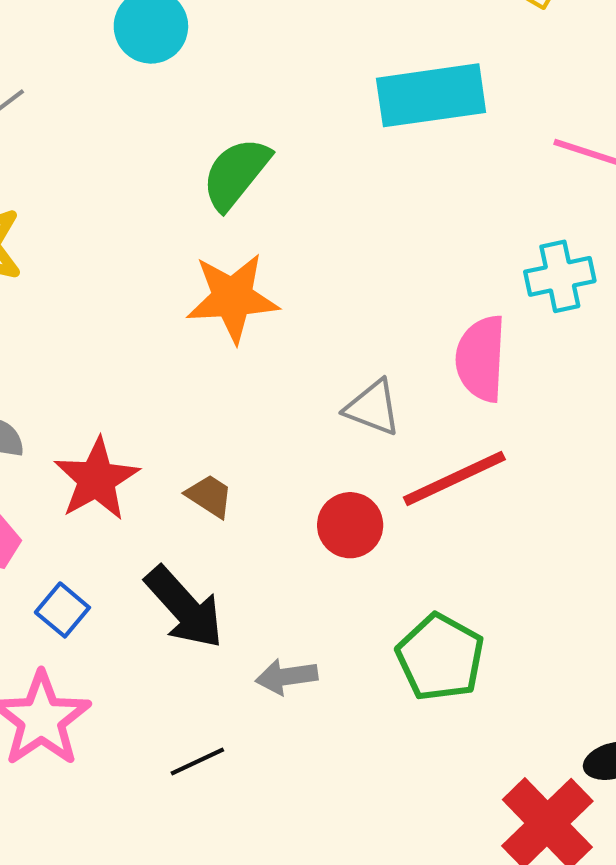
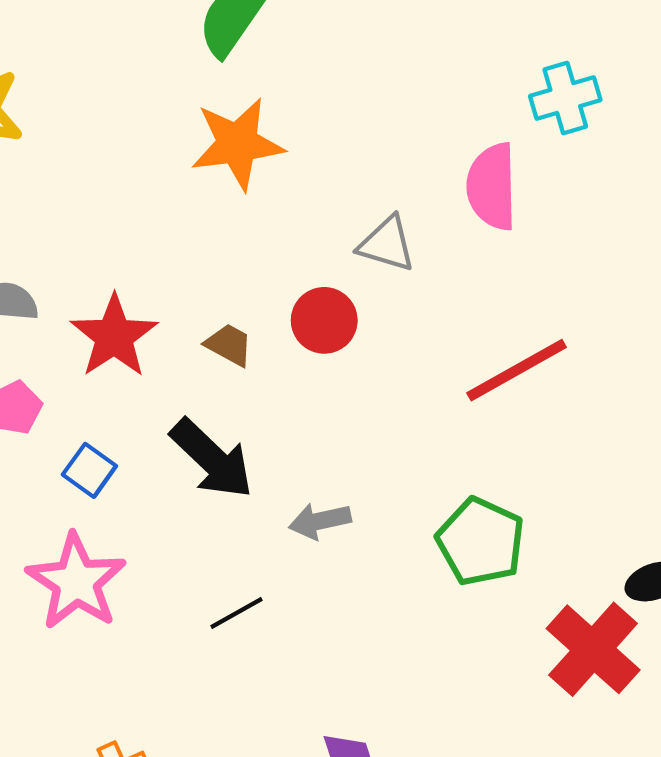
red line: (454, 478) -> (517, 370), moved
red circle: (350, 525) -> (324, 320), moved
green pentagon: (440, 657) -> (481, 542), moved

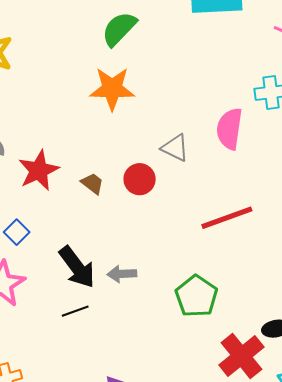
black arrow: (212, 459) -> (77, 267), moved

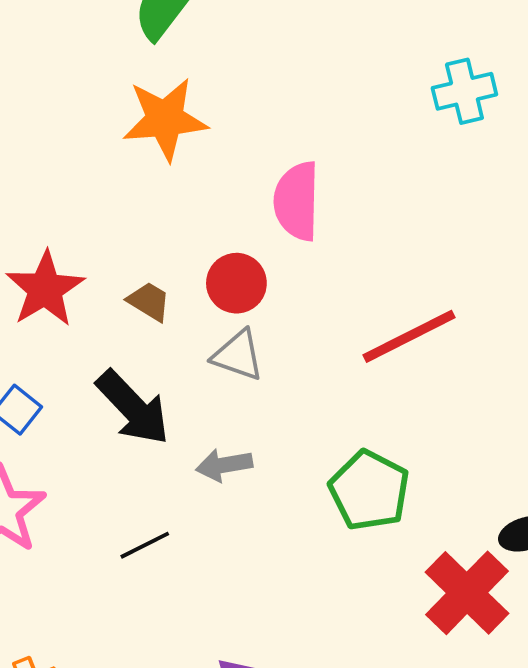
pink semicircle: (229, 129) -> (297, 201), moved
gray triangle: (175, 148) -> (238, 355), moved
black arrow: (77, 267) -> (133, 408), moved

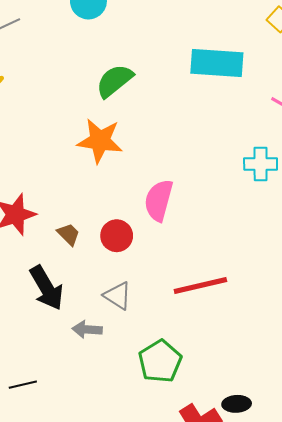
gray triangle: (238, 355) -> (118, 296), moved
black line: (145, 545) -> (23, 385), moved

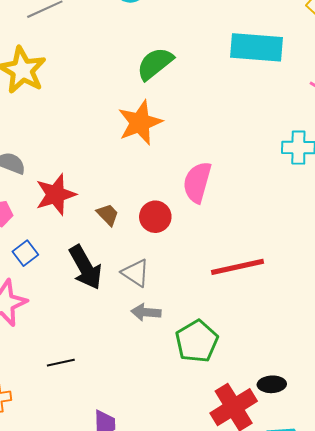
orange star: (100, 141) -> (140, 123), turned -30
gray triangle: (118, 296) -> (136, 273), moved
gray arrow: (87, 330) -> (146, 312), moved

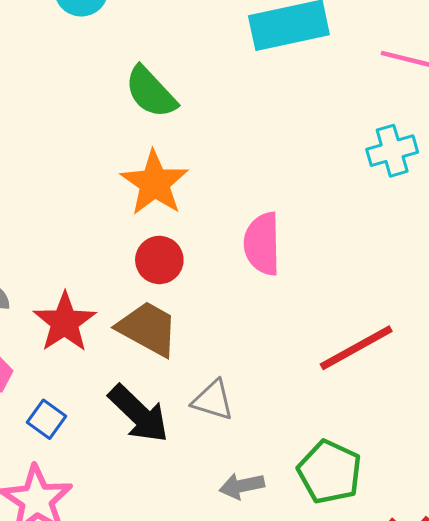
green semicircle: (155, 64) -> (151, 92), turned -78
brown trapezoid: (108, 215) -> (148, 329), size x1.8
red circle: (155, 217) -> (159, 260), moved
gray arrow: (146, 312) -> (242, 486), moved

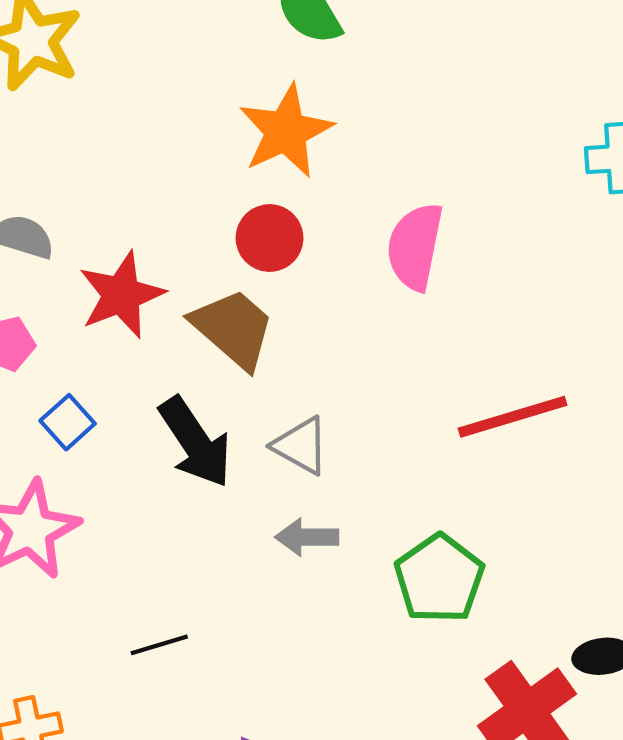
gray arrow: (242, 486) -> (307, 537), moved

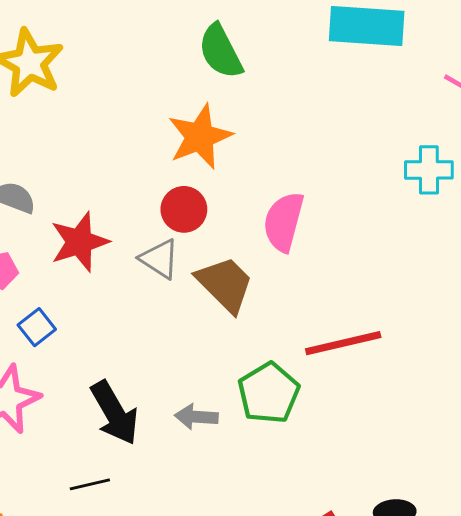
brown trapezoid: (233, 328) -> (225, 284), moved
black arrow: (195, 442) -> (115, 413), moved
gray triangle: (301, 446) -> (159, 259), moved
green pentagon: (439, 579) -> (269, 393), moved

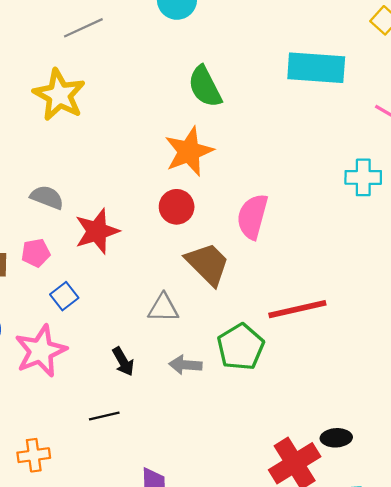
gray triangle: (159, 259) -> (163, 308), moved, turned -32
black arrow: (115, 413) -> (123, 362), size x0.6

